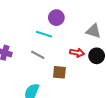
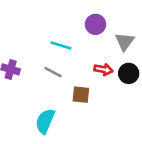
purple circle: (56, 18) -> (95, 24), moved
gray triangle: (94, 31) -> (125, 42), turned 49

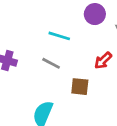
red arrow: (103, 69) -> (103, 61), turned 126

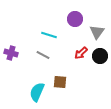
brown square: (80, 87) -> (60, 82), moved

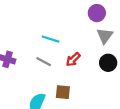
purple circle: (75, 19) -> (97, 13), moved
red arrow: (81, 53) -> (73, 59), moved

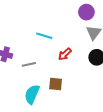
gray line: (44, 62) -> (29, 64), moved, turned -40

